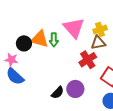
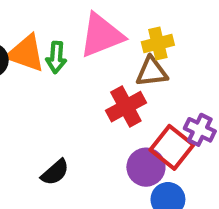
pink triangle: (74, 28) -> (102, 35), turned 45
purple circle: (75, 89) -> (146, 167), moved

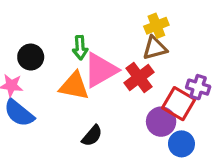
pink triangle: (102, 35) -> (101, 70), moved
orange triangle: (26, 53) -> (74, 86), moved

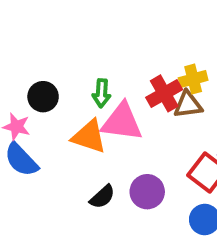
pink triangle: (101, 70) -> (122, 122), turned 30
red cross: (139, 78) -> (164, 93), moved
purple circle: (161, 122) -> (147, 192), moved

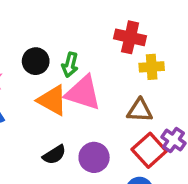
red cross: (164, 93) -> (130, 37), moved, turned 32
black circle: (43, 97) -> (36, 61), moved
brown triangle: (188, 105) -> (140, 110), moved

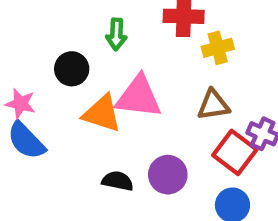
green arrow: (70, 65) -> (116, 34), moved
black semicircle: (54, 155) -> (118, 181), turned -125

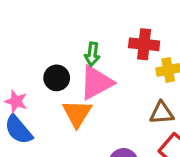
pink triangle: (138, 97) -> (96, 83), moved, turned -39
orange triangle: (102, 114) -> (77, 113), turned 40

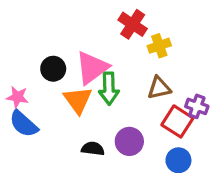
red cross: (144, 44) -> (133, 24), turned 36
green arrow: (92, 54) -> (109, 89), moved, size x1.4

